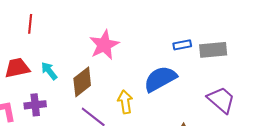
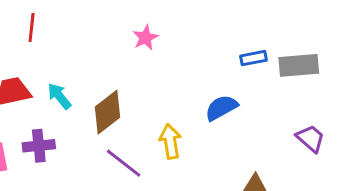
pink star: (104, 45) -> (145, 38), moved, size x0.6
blue semicircle: (160, 79) -> (221, 108), size x0.7
purple trapezoid: (221, 100) -> (310, 138), size x0.7

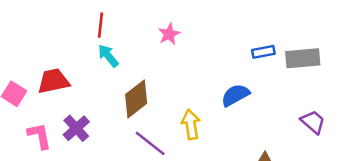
red line: (32, 27) -> (100, 25), moved
cyan arrow: (59, 96) -> (108, 56), moved
purple cross: (39, 146) -> (76, 128), turned -36

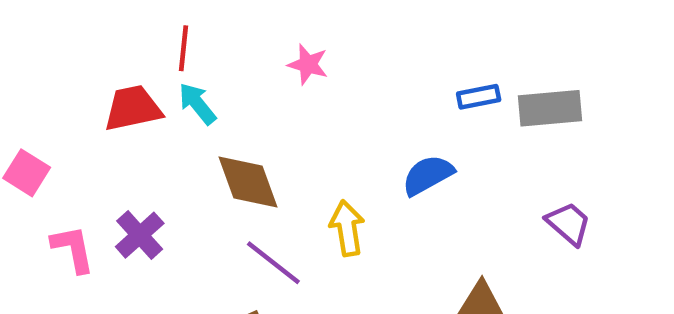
pink star: (169, 34) -> (308, 64), turned -30
red trapezoid: (53, 81) -> (133, 108), moved
brown diamond: (136, 99) -> (248, 182), turned -72

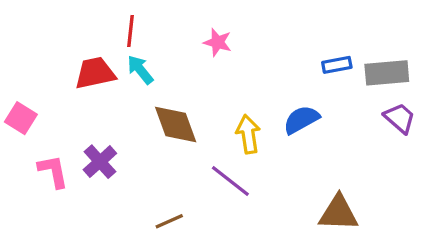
purple trapezoid: (568, 224) -> (400, 118), moved
yellow arrow: (347, 228) -> (248, 134), moved
purple line: (273, 263) -> (230, 181), moved

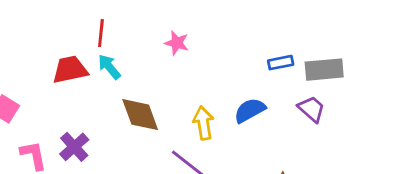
purple trapezoid: (400, 118) -> (312, 109), moved

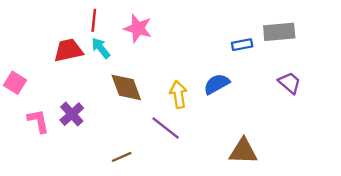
pink star: (177, 43) -> (138, 28), moved, size x1.4
gray rectangle: (324, 70) -> (279, 32), moved
purple trapezoid: (312, 109) -> (290, 83), moved

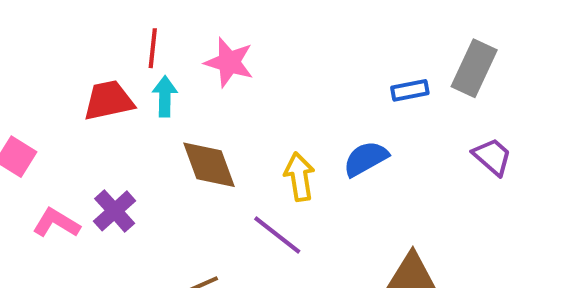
gray rectangle: (279, 32) -> (474, 68), turned -60
cyan arrow: (101, 48) -> (165, 96), turned 40
pink L-shape: (38, 121) -> (56, 223), turned -48

